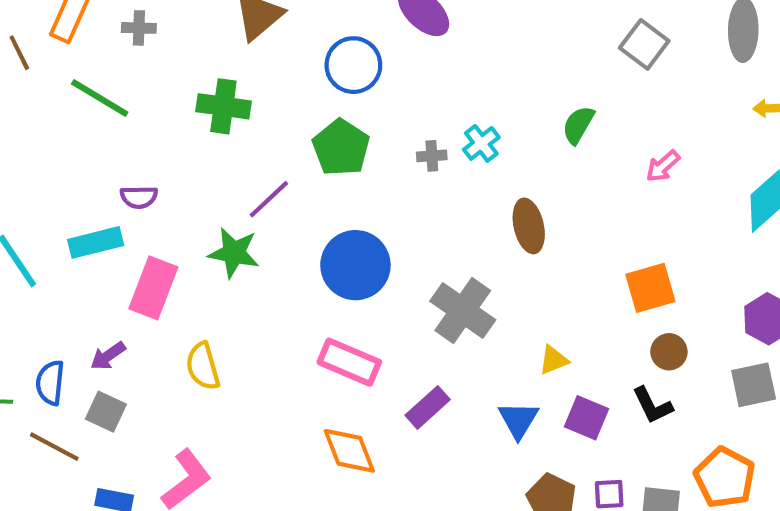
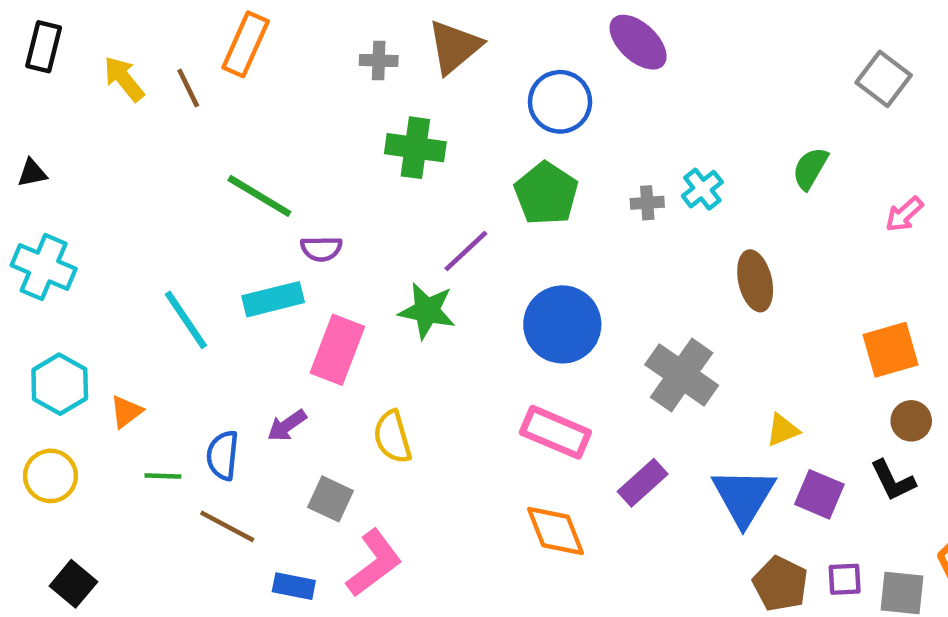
gray cross: (139, 28) -> (379, 61), moved
green line: (100, 98) -> (259, 196), moved
gray square: (106, 412) -> (331, 499), moved
blue triangle: (518, 420) -> (744, 497), size x1.4

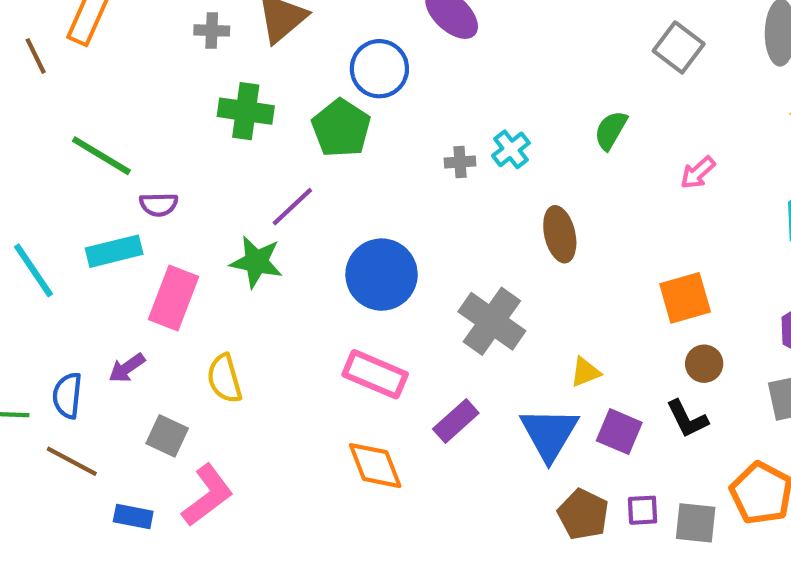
green pentagon: (546, 194) -> (341, 128), moved

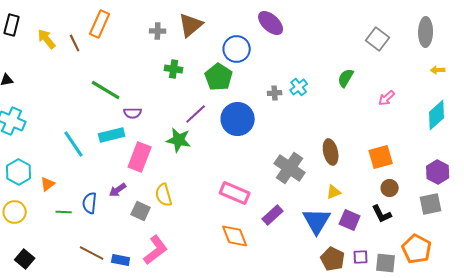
green cross: (246, 111) -> (174, 69), size x0.7
brown ellipse: (560, 234) -> (331, 152), moved
blue circle: (382, 275) -> (238, 119), moved
gray square: (167, 436) -> (141, 211), moved
brown line: (72, 461) -> (92, 253), moved

